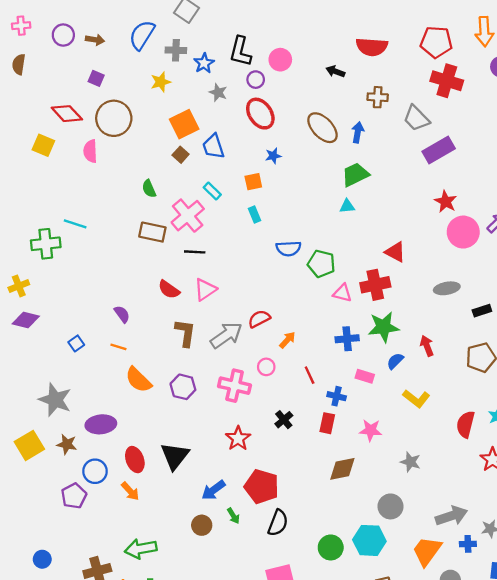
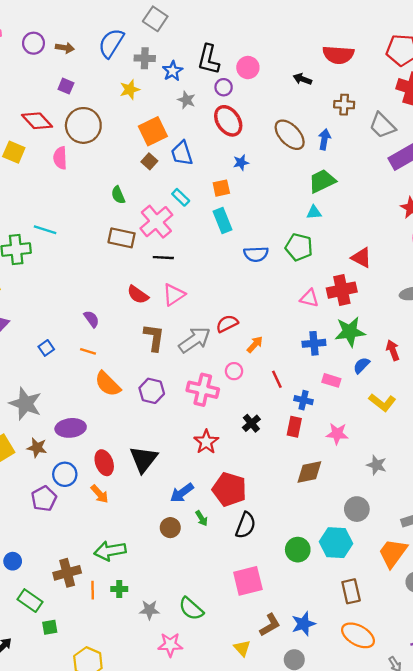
cyan rectangle: (254, 214) -> (222, 220), size x1.5
green pentagon: (321, 264) -> (299, 247), moved

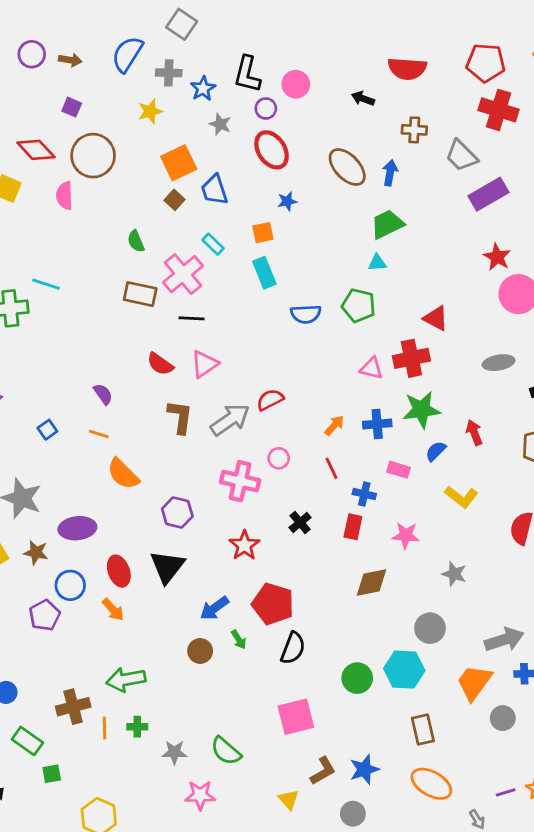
orange arrow: (255, 344) -> (334, 425), moved
purple hexagon: (152, 391) -> (177, 513), moved

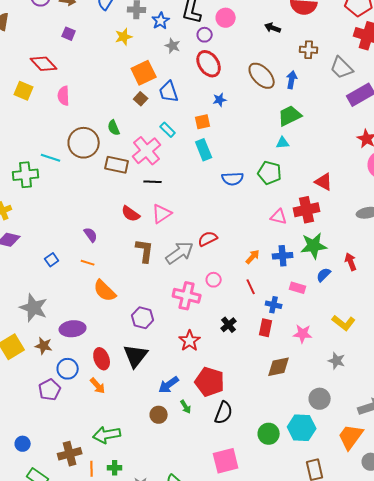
brown circle: (93, 156) -> (84, 143), moved
yellow L-shape: (461, 497) -> (344, 323), moved

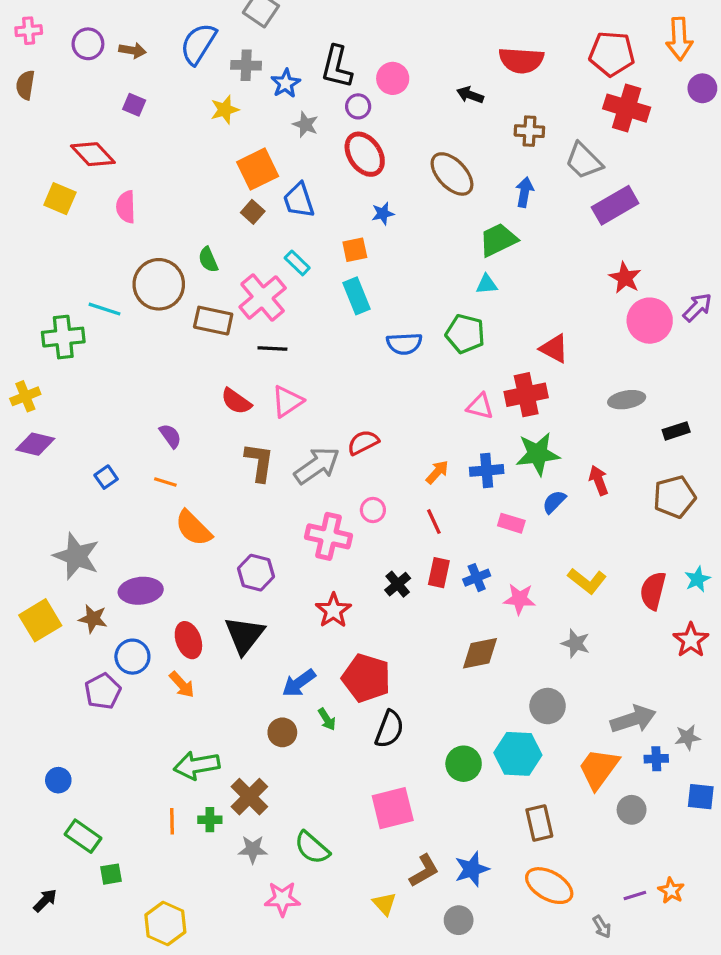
blue arrow: (292, 80) -> (524, 192), moved
blue cross: (274, 305) -> (477, 578), moved, turned -35
red rectangle: (266, 328) -> (439, 573), moved
brown cross: (70, 454) -> (249, 797), moved, turned -30

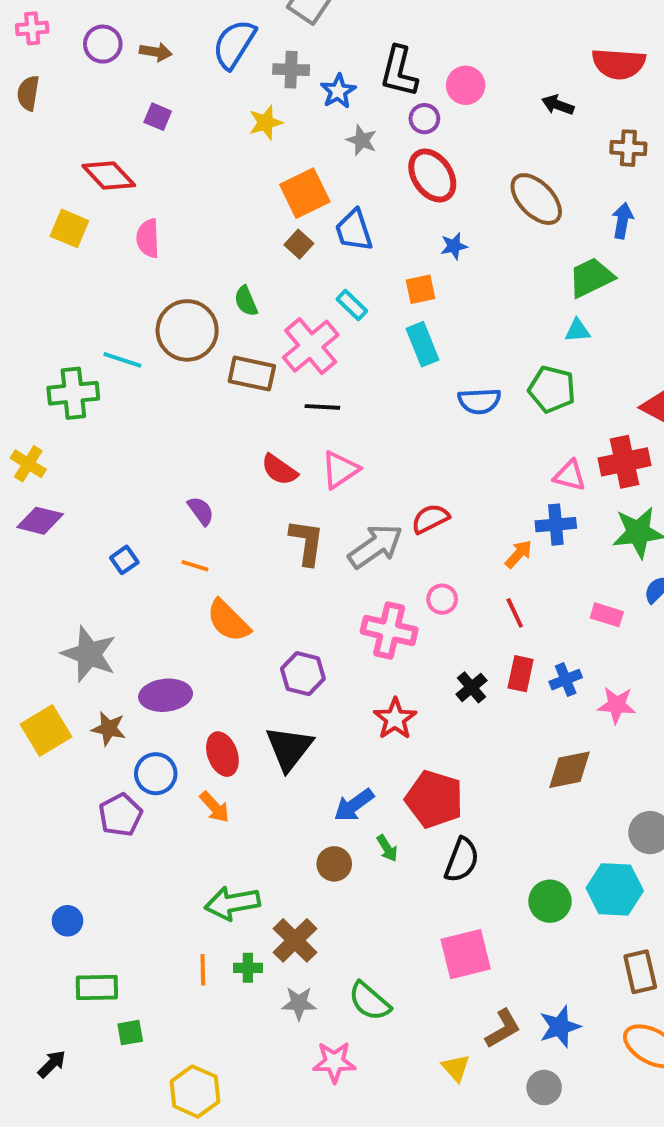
yellow cross: (25, 396) -> (28, 464), turned -36
blue cross: (487, 470) -> (556, 525), moved
green rectangle: (83, 836) -> (97, 987), turned -36

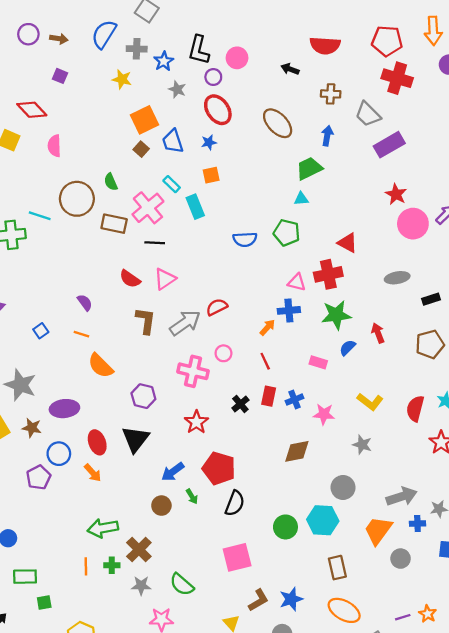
yellow star: (266, 123) -> (122, 79), turned 30
blue star: (454, 246) -> (209, 142), moved
cyan rectangle: (422, 344) -> (195, 207), moved

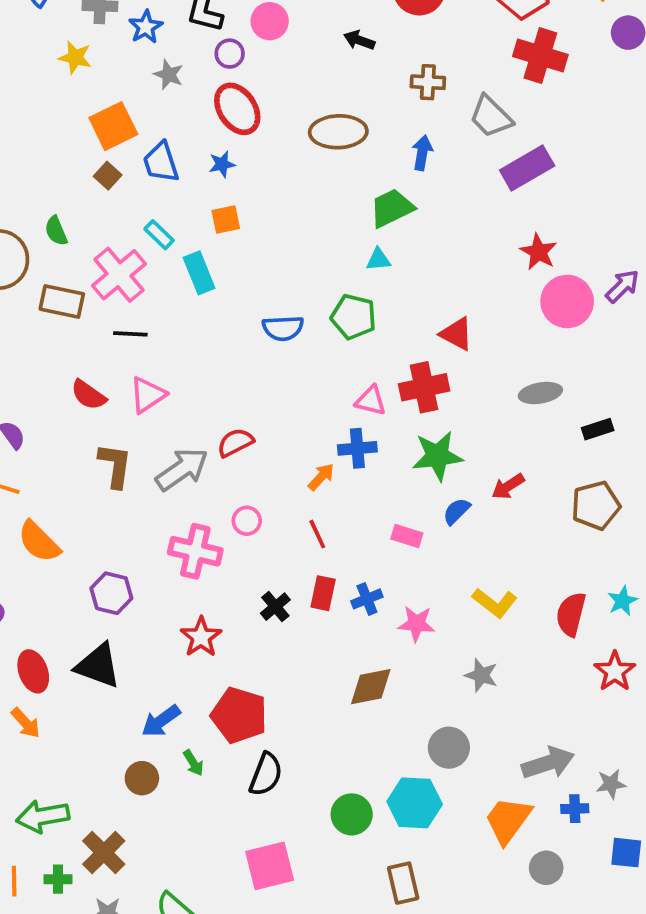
brown ellipse: (278, 123) -> (338, 132), turned -48
red arrow: (378, 333) -> (508, 486), turned -102
black triangle: (136, 439) -> (98, 666), turned -48
brown rectangle: (337, 568) -> (403, 883), moved

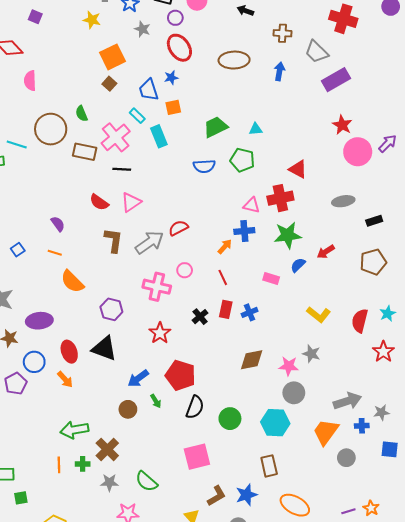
blue trapezoid: (161, 162) -> (149, 90), moved
green trapezoid: (392, 208) -> (216, 127), moved
pink star: (416, 624) -> (289, 366), moved
green circle: (352, 814) -> (230, 419), moved

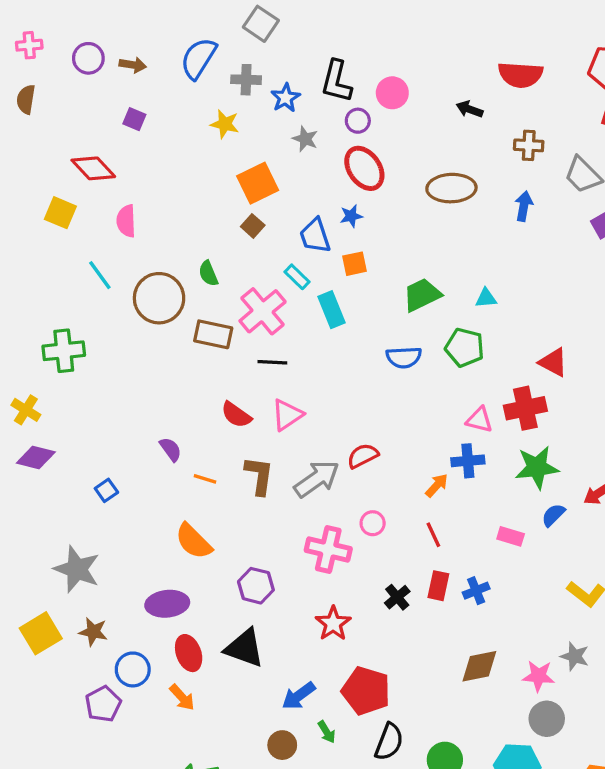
cyan line: (17, 145) -> (100, 275), moved, turned 36
orange line: (55, 253) -> (205, 479), moved
purple ellipse: (39, 321) -> (167, 604), moved

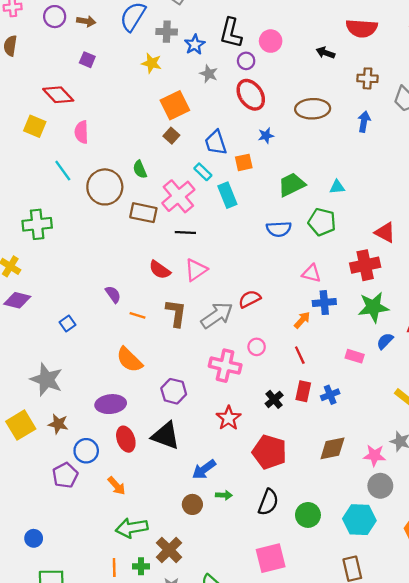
blue star: (351, 216) -> (266, 136), moved
pink triangle: (479, 420) -> (311, 273), moved
red pentagon: (366, 691) -> (269, 452), moved
orange arrow: (182, 697) -> (117, 486), moved
green arrow: (327, 732) -> (224, 495), turned -56

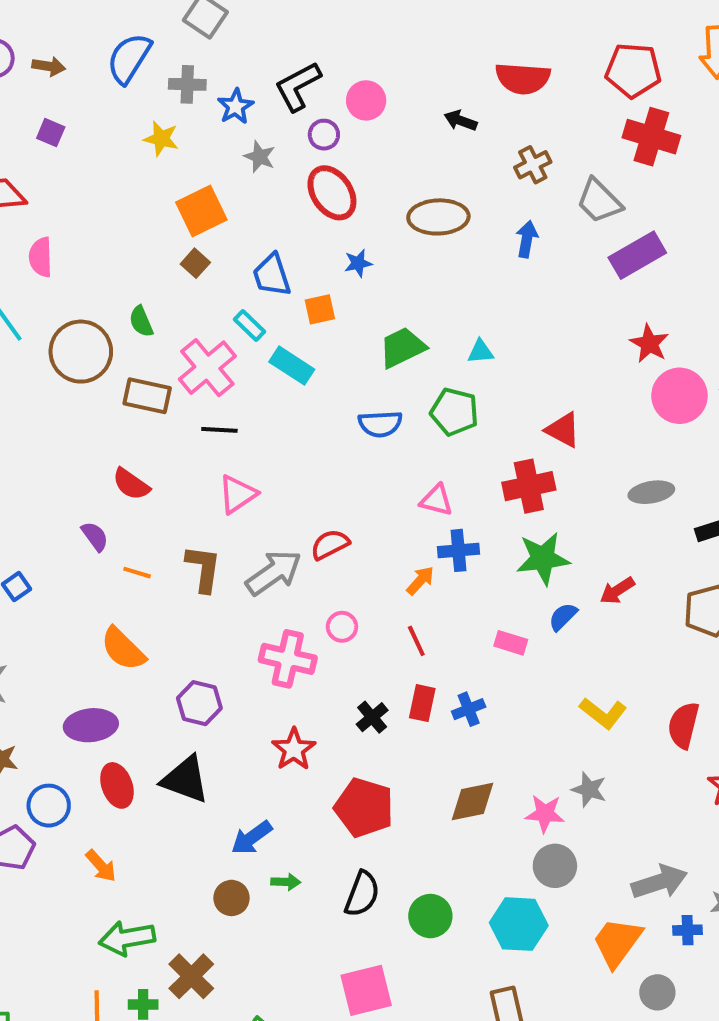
black L-shape: (231, 33) -> (298, 86), turned 48
brown cross: (367, 78) -> (533, 165), turned -30
cyan rectangle: (227, 195) -> (292, 366), turned -35
red semicircle: (160, 270) -> (131, 484), moved

